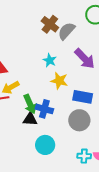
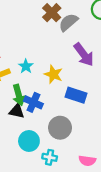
cyan star: (50, 60) -> (26, 66), moved
gray circle: (79, 120) -> (60, 128), moved
cyan cross: (84, 156) -> (50, 157), moved

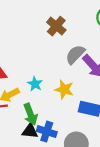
gray semicircle: (68, 22) -> (75, 54), moved
blue cross: (33, 102) -> (47, 132), moved

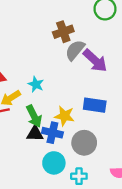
brown cross: (56, 26) -> (63, 32), moved, turned 36
yellow star: (64, 90) -> (64, 116), moved

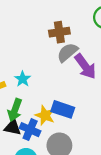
blue rectangle: (95, 105) -> (63, 109), moved
green arrow: (34, 116) -> (15, 110), turned 35

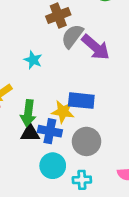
cyan star: (23, 79) -> (33, 60), moved

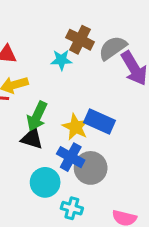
brown cross: (58, 16) -> (80, 40), moved, turned 30
cyan star: (33, 60) -> (61, 60), turned 30
blue cross: (50, 131) -> (71, 157), moved

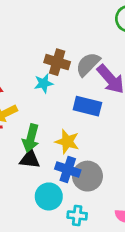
blue rectangle: (99, 121) -> (87, 106), moved

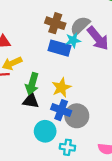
cyan star: (44, 83) -> (73, 40), moved
blue rectangle: (87, 106) -> (59, 48), moved
yellow star: (67, 142) -> (61, 87), turned 30

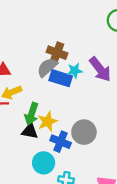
gray semicircle: (80, 26) -> (47, 67), moved
yellow star: (61, 87) -> (47, 121), moved
gray circle: (77, 116) -> (84, 132), moved

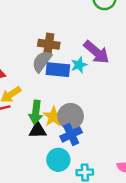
cyan star: (75, 71) -> (79, 65), moved
gray circle: (84, 132) -> (71, 116), moved
blue cross: (61, 142) -> (71, 134), turned -36

